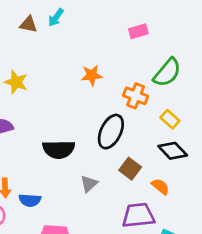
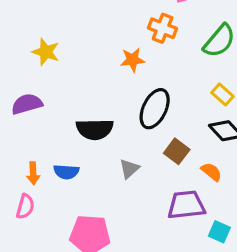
orange star: (92, 75) -> (133, 60), moved
orange cross: (136, 96) -> (163, 28), moved
blue semicircle: (30, 200) -> (66, 172), moved

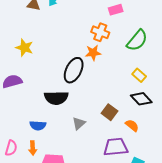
orange star: (133, 60) -> (93, 53), moved
black ellipse: (155, 109) -> (74, 70), moved
orange arrow: (33, 173) -> (33, 148), moved

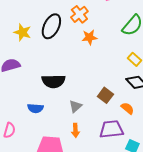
orange cross: (100, 32) -> (79, 14), moved, turned 30
black ellipse: (74, 70) -> (51, 26), moved
orange arrow: (33, 148) -> (75, 130), moved

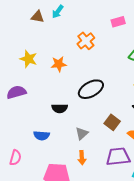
black ellipse: (51, 26) -> (91, 89), moved, turned 35
orange star: (89, 37) -> (59, 64), moved
black semicircle: (53, 81) -> (60, 108), size x0.7

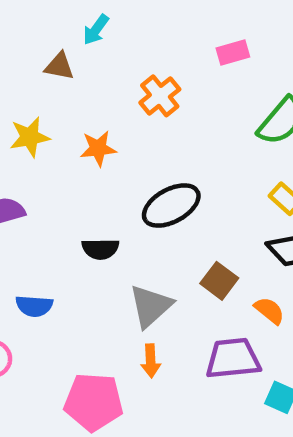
brown triangle: (38, 17) -> (59, 66), moved
yellow star: (28, 59) -> (30, 137), turned -30
gray triangle: (82, 133) -> (151, 306), size x1.5
blue semicircle: (42, 135) -> (34, 306), moved

